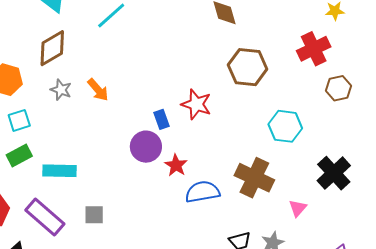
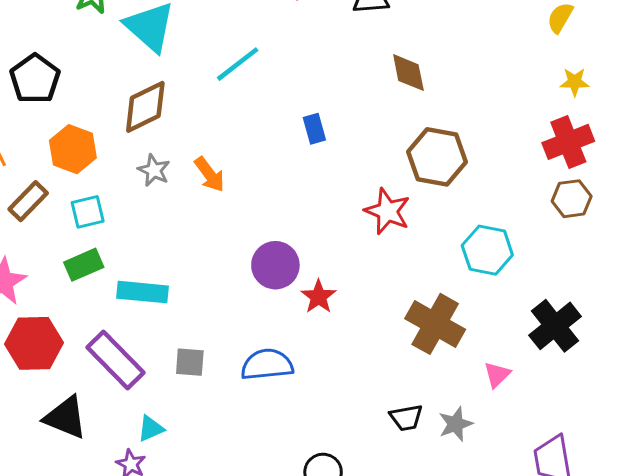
red cross: (314, 49) -> (568, 142), moved
red star: (196, 104) -> (387, 211), moved
blue rectangle: (161, 119) -> (314, 129), moved
blue semicircle: (202, 192) -> (267, 365), moved

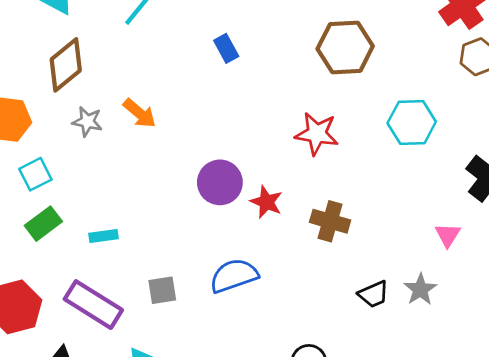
red star: (387, 211) -> (317, 134), moved
cyan rectangle: (143, 292) -> (103, 236), size x0.6
brown cross: (435, 324) -> (330, 221), moved, size x0.7

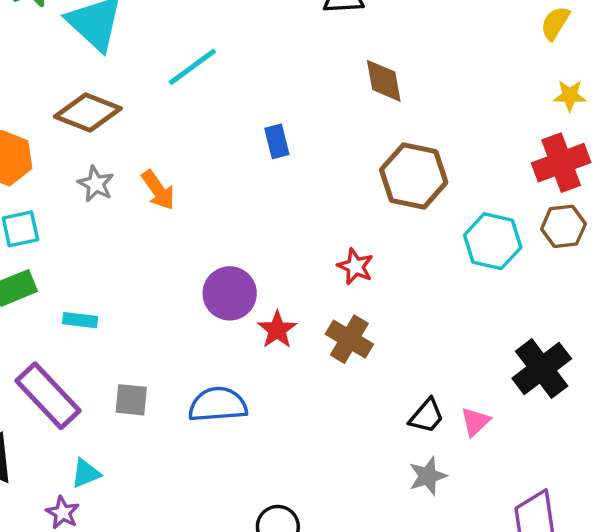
brown diamond: (66, 65) -> (88, 113), turned 46
cyan hexagon: (412, 122) -> (493, 241), moved
red star: (317, 134) -> (355, 266), size x0.7
brown cross: (330, 221) -> (349, 339), moved
black trapezoid: (374, 294) -> (427, 416), moved, turned -40

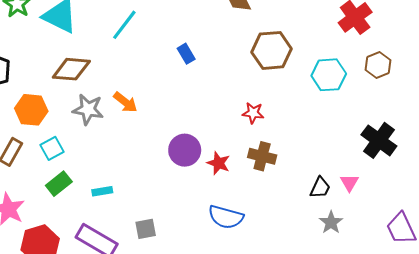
gray star: (96, 184) -> (88, 109), size x1.4
brown hexagon: (563, 226) -> (378, 65), moved
blue semicircle: (218, 405) -> (226, 217), moved, turned -144

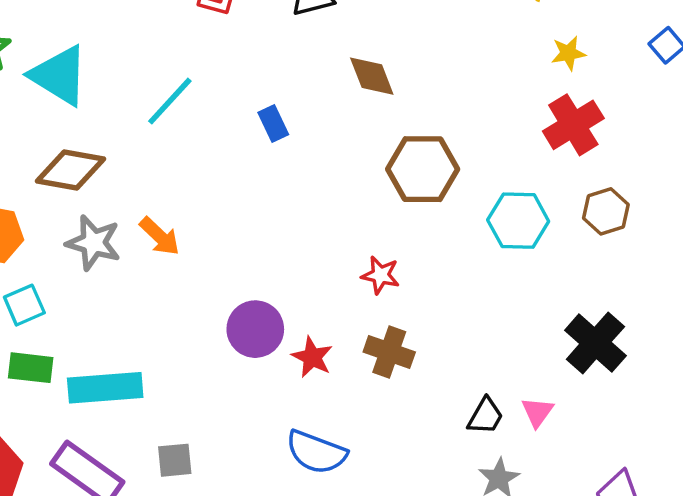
blue rectangle: (186, 54) -> (273, 124), moved
green rectangle: (59, 184) -> (31, 368), turned 40
cyan rectangle: (102, 191) -> (105, 388), size x2.0

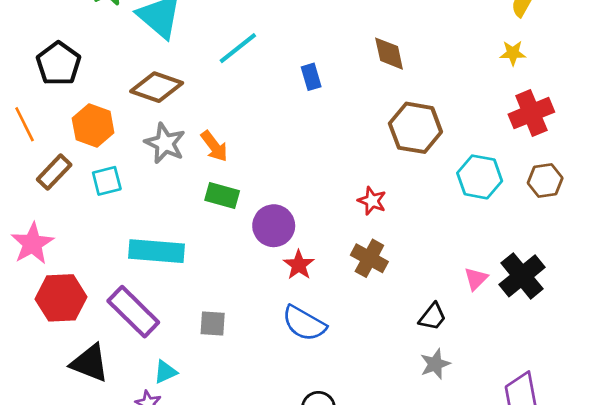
yellow star: (568, 53) -> (513, 53), moved
red star: (312, 357) -> (299, 265), moved
green rectangle: (31, 368) -> (222, 196), moved
pink triangle: (537, 412) -> (476, 279), moved
gray square: (175, 460) -> (213, 324), moved

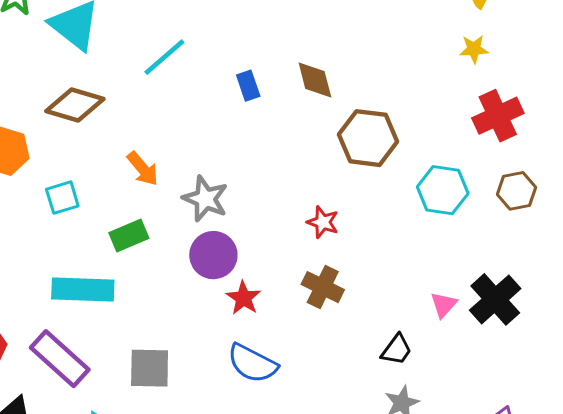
brown diamond: (389, 54) -> (315, 80), moved
gray star: (165, 143) -> (205, 199), moved
cyan square: (107, 181) -> (62, 198), moved
green rectangle: (222, 196) -> (129, 235), moved, turned -36
gray square: (213, 324) -> (150, 368), size x1.4

